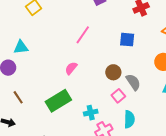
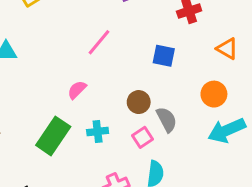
green rectangle: (58, 101) -> (53, 136), turned -30
cyan cross: (91, 113) -> (98, 132), moved

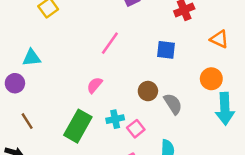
cyan arrow: (227, 130) -> (225, 109), turned -64
pink square: (143, 137) -> (136, 129), moved

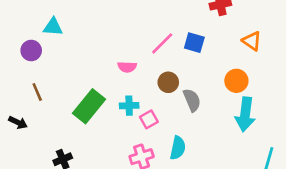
pink line: (110, 43) -> (162, 43), moved
pink semicircle: (95, 85) -> (127, 67), moved, turned -138

